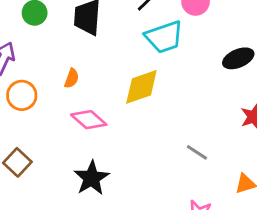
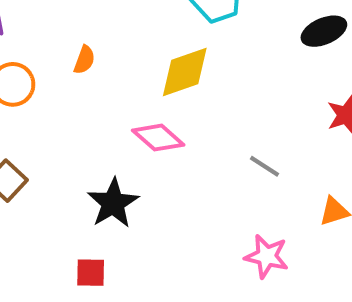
pink diamond: (89, 120) -> (158, 138), moved

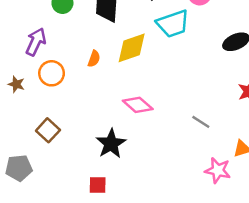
yellow diamond: (185, 72) -> (132, 48), moved
pink star: (267, 256) -> (218, 170), moved

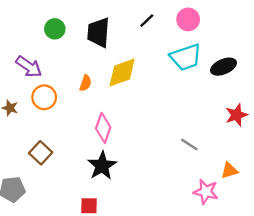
cyan trapezoid: (173, 24) -> (186, 57), moved
purple arrow: (36, 42) -> (29, 67), turned 100
pink diamond: (138, 105) -> (103, 128), moved, turned 68

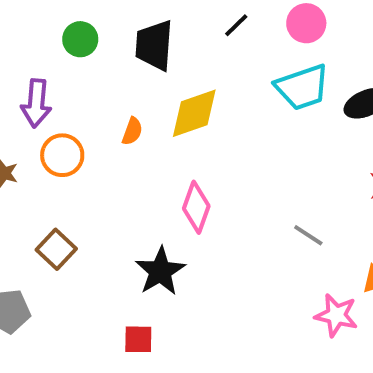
purple arrow: (29, 67) -> (36, 103), turned 60
pink diamond: (103, 128) -> (196, 207), moved

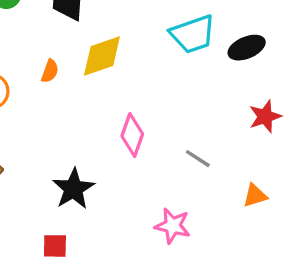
pink diamond: (196, 207) -> (132, 135), moved
pink star: (336, 315) -> (173, 226), moved

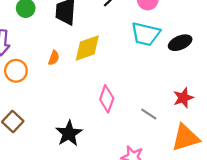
cyan trapezoid: (193, 34) -> (146, 34), turned 32
red star: (265, 117) -> (183, 98), moved
orange triangle: (255, 196) -> (185, 138), size x1.8

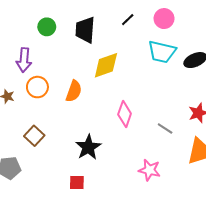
orange semicircle: (54, 58) -> (74, 91), moved, size x1.5

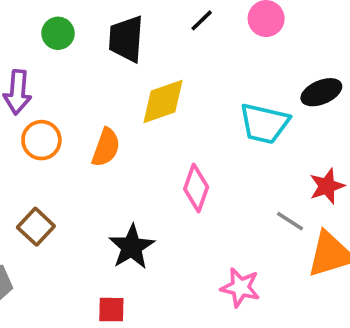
cyan trapezoid: (162, 52) -> (264, 124), moved
gray line: (165, 129) -> (290, 221), moved

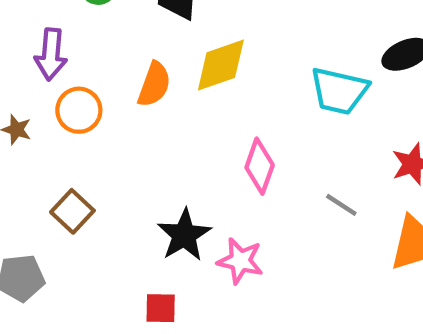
orange semicircle: (106, 147) -> (154, 84), moved
gray line: (290, 221) -> (341, 205), moved
pink star: (240, 287) -> (240, 261), moved

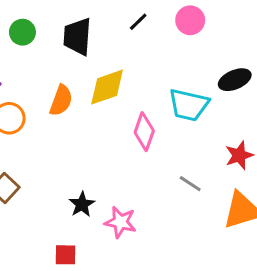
pink diamond: (260, 166) -> (144, 132), moved
black star: (184, 235) -> (82, 204), size x0.7

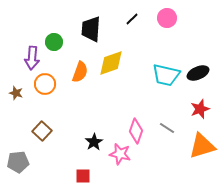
green circle: (22, 32) -> (54, 42), moved
black ellipse: (235, 80) -> (198, 73), moved
pink diamond: (144, 132) -> (136, 131), moved

